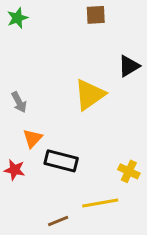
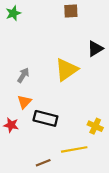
gray arrow: (19, 102) -> (23, 75), moved, turned -120

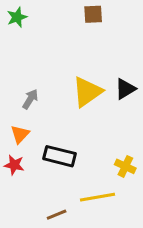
black triangle: (95, 49) -> (125, 89), moved
orange triangle: (24, 102) -> (20, 134), moved

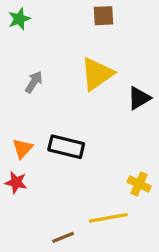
yellow triangle: (87, 92) -> (97, 74), moved
gray arrow: (30, 99) -> (34, 82), moved
black rectangle: (59, 156) -> (66, 147), moved

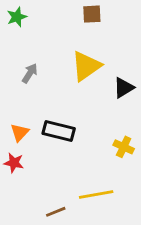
yellow cross: (139, 184) -> (124, 147), moved

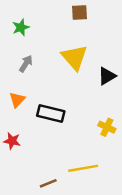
green star: (17, 17) -> (21, 27), moved
yellow triangle: (86, 66) -> (74, 57), turned -36
orange triangle: (20, 132) -> (17, 100), moved

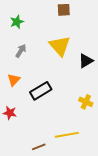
black rectangle: (51, 113) -> (41, 91), turned -45

